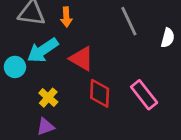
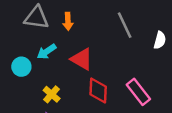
cyan arrow: (43, 50) -> (47, 52), size x0.7

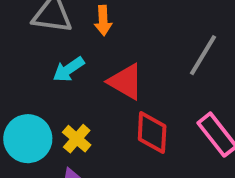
gray line: (125, 25) -> (203, 55), moved, turned 56
cyan circle: (21, 67) -> (28, 139), moved, size x1.5

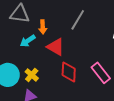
orange arrow: (103, 20) -> (43, 27), moved
gray line: (203, 55) -> (78, 20), moved

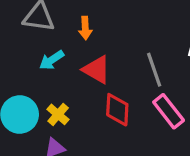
gray line: (78, 20) -> (154, 70), moved, turned -50
orange arrow: (43, 27) -> (85, 28), moved

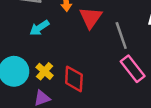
red triangle: (96, 70) -> (91, 18), moved, turned 35
red diamond: (117, 110) -> (74, 79), moved

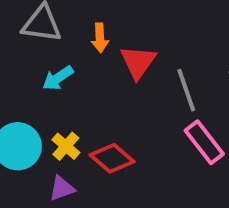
red diamond: (74, 79) -> (112, 158), turned -52

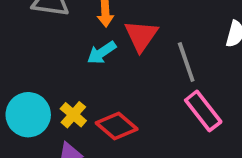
cyan arrow: (58, 78) -> (102, 53), moved

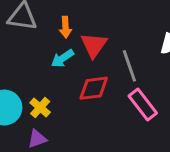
red diamond: (117, 126) -> (94, 88), moved, turned -48

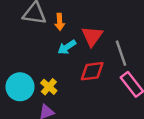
orange arrow: (65, 27) -> (60, 22), moved

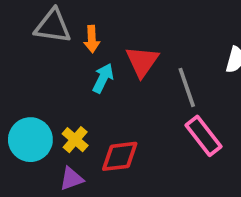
cyan arrow: (67, 47) -> (103, 78), turned 150
red diamond: (92, 71) -> (120, 156), moved

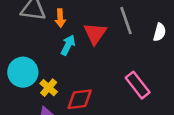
gray line: (187, 87) -> (126, 21), moved
cyan circle: (30, 140) -> (23, 72), moved

